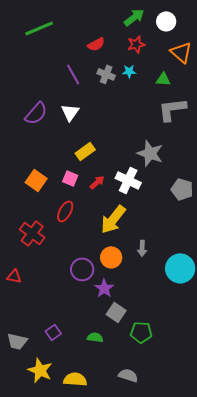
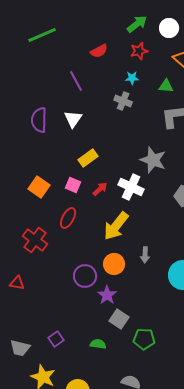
gray cross: (106, 74) -> (123, 101), moved
purple semicircle: (36, 113) -> (39, 120), turned 140

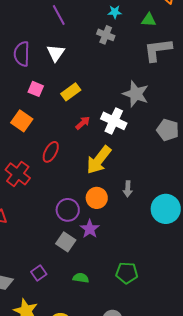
pink square: (73, 185) -> (36, 89), moved
gray square: (119, 319) -> (66, 242), moved

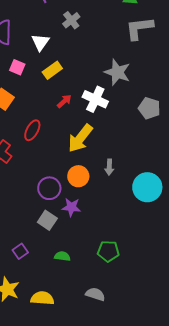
gray cross: (106, 35) -> (71, 20), moved, turned 30
white triangle: (56, 53) -> (40, 42), moved
purple star: (90, 229) -> (71, 207), turned -30

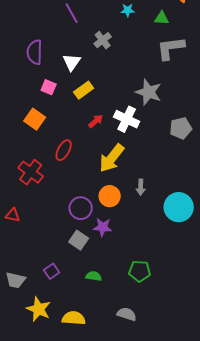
gray pentagon: (149, 108) -> (181, 128), turned -30

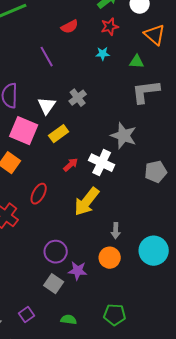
gray cross: (103, 40) -> (78, 98), moved
pink square: (49, 87) -> (24, 131), size x1.8
orange circle: (110, 196) -> (110, 258), moved

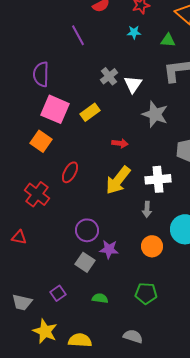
white triangle: (47, 106) -> (133, 84), moved
white cross: (102, 163) -> (158, 179), moved, turned -30
red arrow: (71, 165) -> (120, 143), moved, turned 49
orange circle: (110, 258) -> (152, 246), moved

